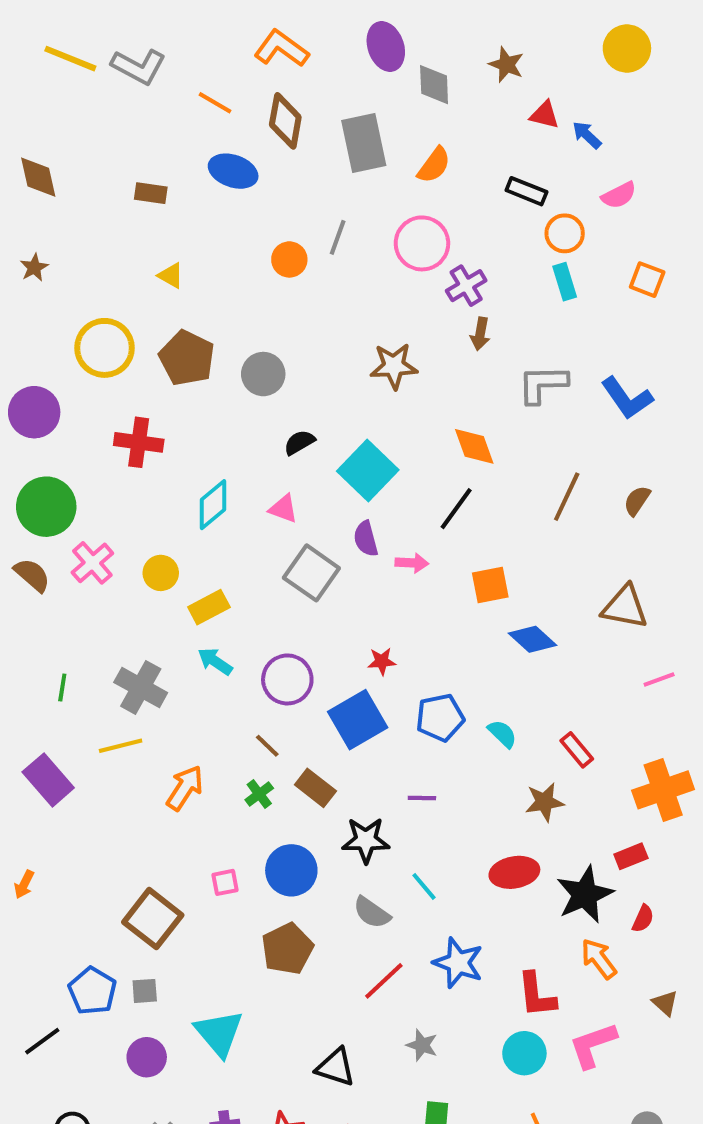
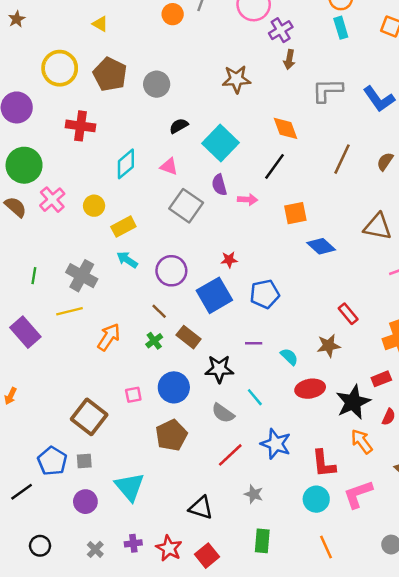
cyan semicircle: (502, 734) -> (289, 357), moved

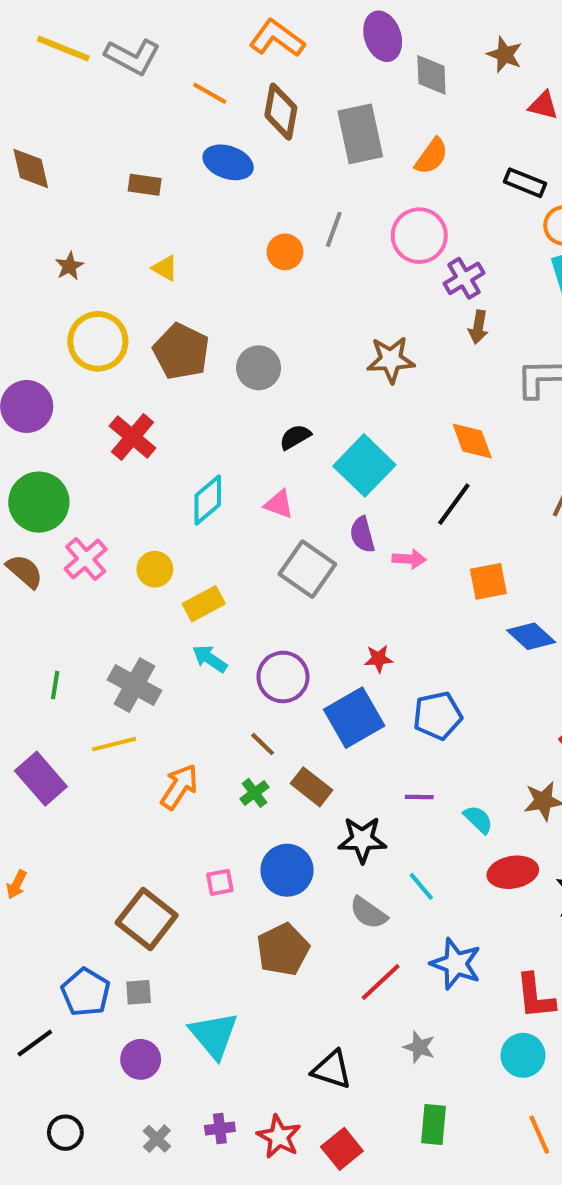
brown star: (17, 19) -> (69, 266), moved
red cross: (81, 126) -> (132, 437), turned 32

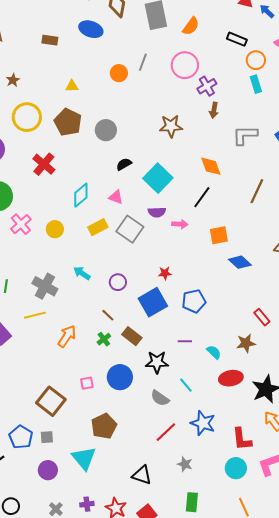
yellow triangle: (165, 268) -> (72, 86), moved, turned -32
purple semicircle: (362, 535) -> (157, 212), turned -78
yellow rectangle: (204, 604) -> (98, 227), moved
purple circle: (283, 677) -> (118, 282), size x0.7
brown pentagon: (283, 950) -> (104, 426), moved

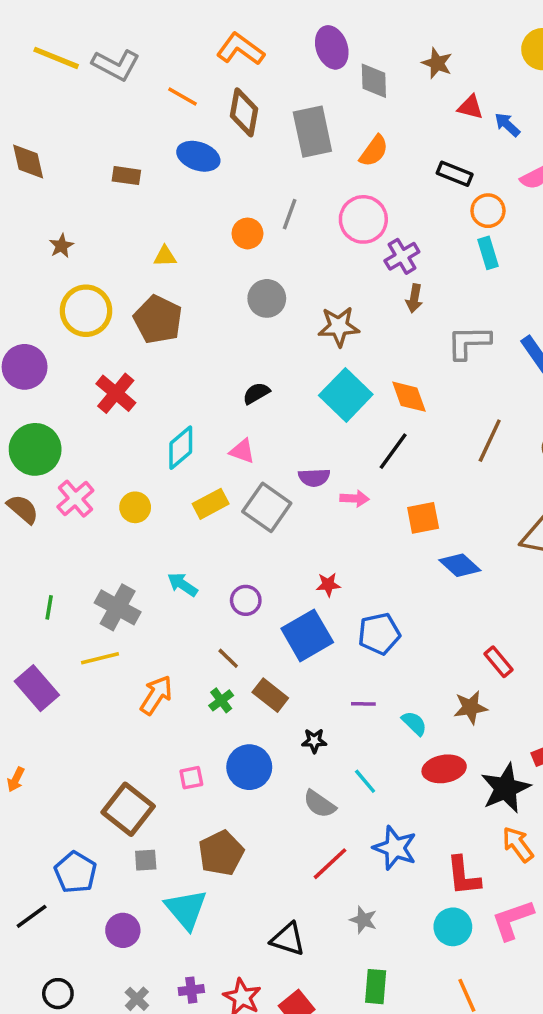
gray circle: (106, 130) -> (267, 298), moved
cyan square: (158, 178) -> (346, 395), moved
black star: (157, 362) -> (314, 741), size x0.6
gray square: (47, 437) -> (146, 860), moved

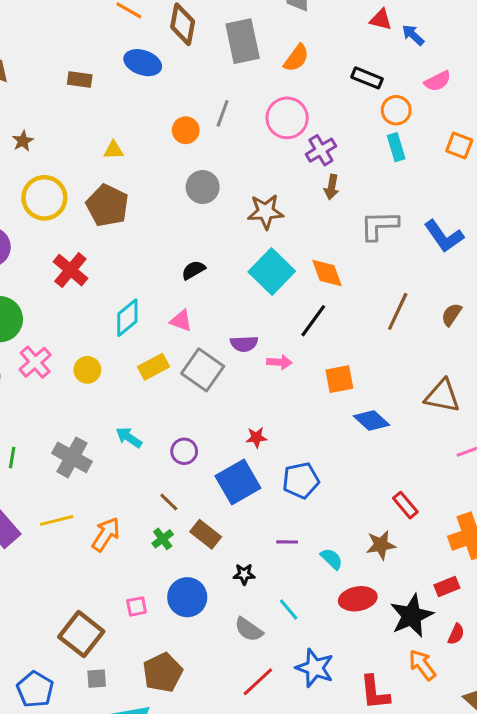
yellow line: (100, 658) -> (57, 520), moved

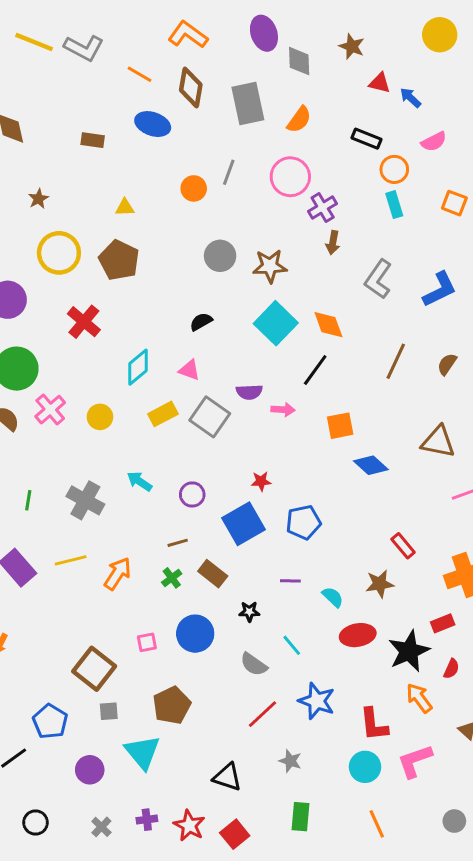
gray circle: (203, 187) -> (220, 256), moved
gray L-shape: (379, 225) -> (378, 279), turned -54
blue L-shape: (444, 236) -> (440, 289), turned -81
brown line: (169, 502) -> (178, 543), turned -60

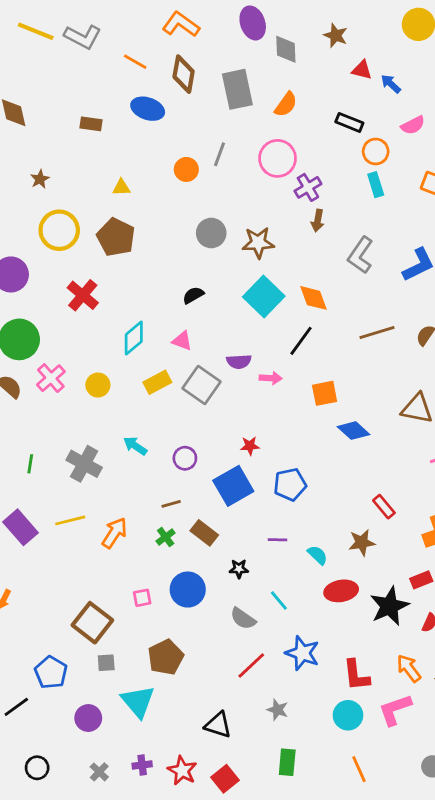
brown line: (396, 361) -> (377, 332), turned 48
orange arrow: (419, 698) -> (409, 668), moved

